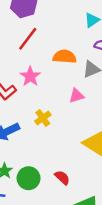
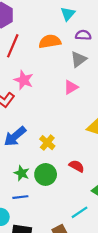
orange semicircle: (65, 57) -> (50, 41), moved
yellow cross: (43, 118) -> (47, 143), moved

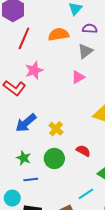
pink star: (24, 80) -> (34, 70), turned 30
green star: (22, 173) -> (24, 158), moved

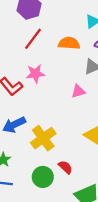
yellow cross: (56, 129) -> (43, 138), size x1.6
green circle: (54, 158) -> (43, 177), moved

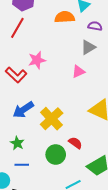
red line: (33, 39) -> (17, 28), moved
orange semicircle: (69, 43) -> (65, 17), moved

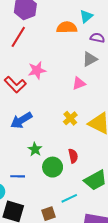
yellow cross: (52, 119) -> (70, 118), moved, size x0.6
green star: (17, 143) -> (35, 149), moved
red semicircle: (75, 143) -> (73, 156), turned 40

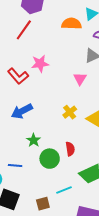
pink triangle: (79, 83) -> (80, 79), turned -40

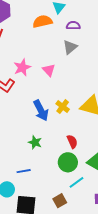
pink triangle: (80, 79) -> (49, 70), moved
blue arrow: (22, 111) -> (41, 110), moved, turned -75
green circle: (50, 159) -> (68, 162), moved

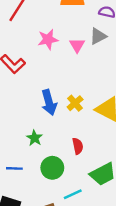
pink star: (22, 67) -> (48, 39), moved
pink triangle: (49, 70) -> (77, 45), moved
green circle: (68, 162) -> (52, 168), moved

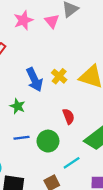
green star: (34, 138) -> (17, 106), moved
blue line: (14, 168) -> (21, 138), moved

